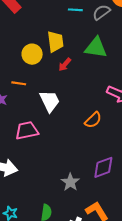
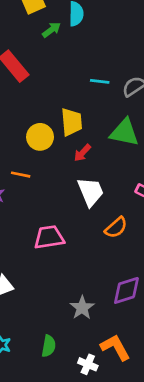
white trapezoid: (50, 101) -> (91, 192), moved
pink trapezoid: (27, 131) -> (49, 237), moved

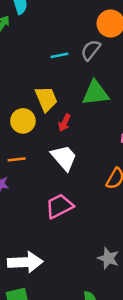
white trapezoid: (91, 192) -> (64, 158), moved

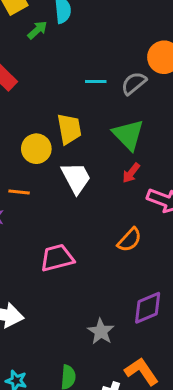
green triangle: (95, 93) -> (128, 135), turned 40
red arrow: (64, 123) -> (131, 173), moved
white trapezoid: (64, 158) -> (76, 178), moved

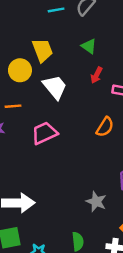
green triangle: (128, 135) -> (89, 46), size x0.6
pink trapezoid: (57, 258) -> (44, 133), moved

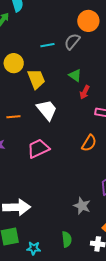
yellow circle: (20, 70) -> (14, 63), moved
red arrow: (96, 75) -> (85, 92), moved
orange line: (13, 106) -> (13, 117), moved

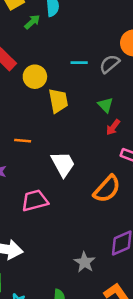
white trapezoid: (47, 110) -> (63, 164), moved
orange semicircle: (89, 143) -> (107, 189), size x1.4
pink trapezoid: (38, 148) -> (35, 201), moved

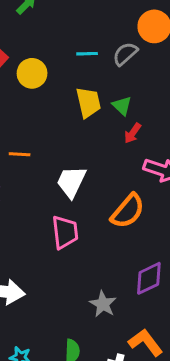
yellow trapezoid: (58, 101) -> (88, 103), moved
white trapezoid: (63, 164) -> (71, 182), turned -124
pink trapezoid: (35, 201) -> (65, 232), moved, turned 100

